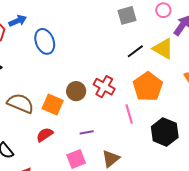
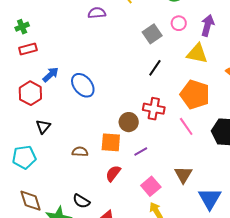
pink circle: (163, 10) -> (179, 23), moved
black line: (135, 51) -> (155, 68), moved
brown semicircle: (20, 103) -> (80, 152), size x0.6
purple line: (87, 132) -> (141, 151), moved

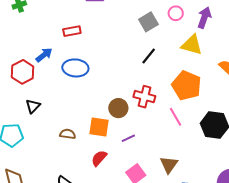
red rectangle: (28, 49) -> (72, 31), moved
blue ellipse: (83, 85) -> (75, 68), turned -50

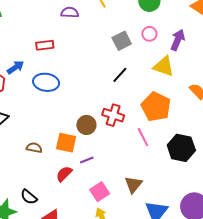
purple line: (128, 138) -> (87, 160), moved

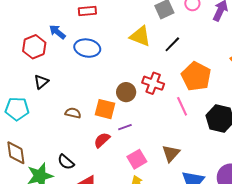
yellow triangle: (164, 66) -> (140, 36), moved
blue arrow: (16, 67) -> (57, 32), turned -108
black line: (120, 75) -> (172, 44), moved

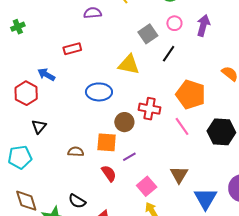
black line: (172, 44) -> (169, 54), moved
blue ellipse: (87, 48) -> (99, 92), moved
red semicircle: (102, 140) -> (109, 173), turned 108

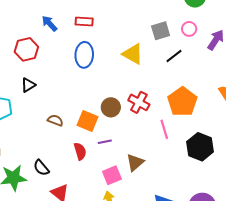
blue arrow: (46, 75) -> (49, 23), moved
blue ellipse: (99, 92) -> (84, 55), moved, turned 75
brown triangle: (179, 175) -> (135, 162), moved

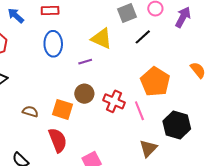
red cross: (139, 102) -> (114, 101), moved
purple line: (105, 142) -> (85, 62), moved
red semicircle: (80, 151) -> (58, 140), size x1.4
brown triangle: (135, 162) -> (148, 148), moved

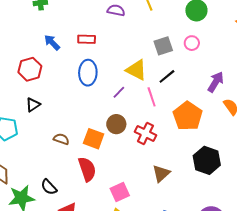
purple arrow: (183, 17) -> (216, 82), moved
black line: (143, 37) -> (167, 76), moved
purple line: (85, 62) -> (119, 92), turned -32
pink line: (139, 111) -> (152, 97), moved
brown triangle: (148, 148) -> (161, 173), moved

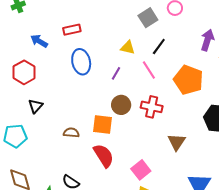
yellow triangle: (136, 70) -> (128, 48), size x0.7

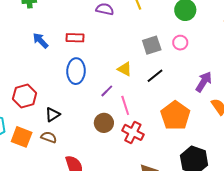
pink line: (149, 70) -> (125, 105), moved
red hexagon: (24, 72) -> (25, 96), moved
black triangle: (36, 106) -> (53, 115), moved
orange square: (103, 124) -> (22, 137), moved

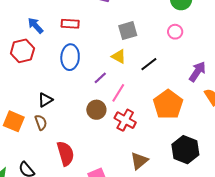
gray square: (152, 45) -> (128, 31), moved
red hexagon: (25, 96) -> (22, 51), moved
pink line: (125, 105) -> (118, 93), turned 48
brown semicircle: (49, 137) -> (41, 122), turned 49

